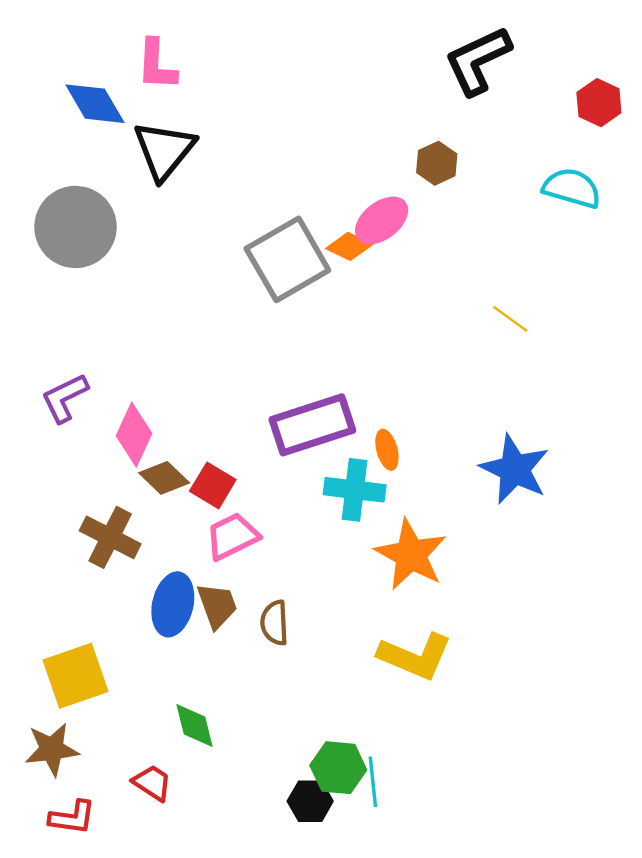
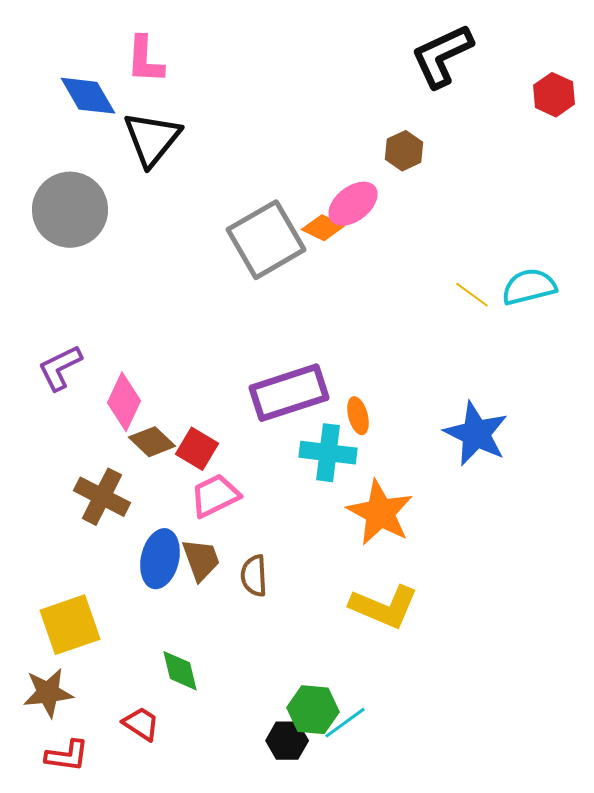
cyan semicircle: (572, 188) -> (529, 287), moved, turned -30
cyan line: (373, 782) -> (345, 723), turned 60

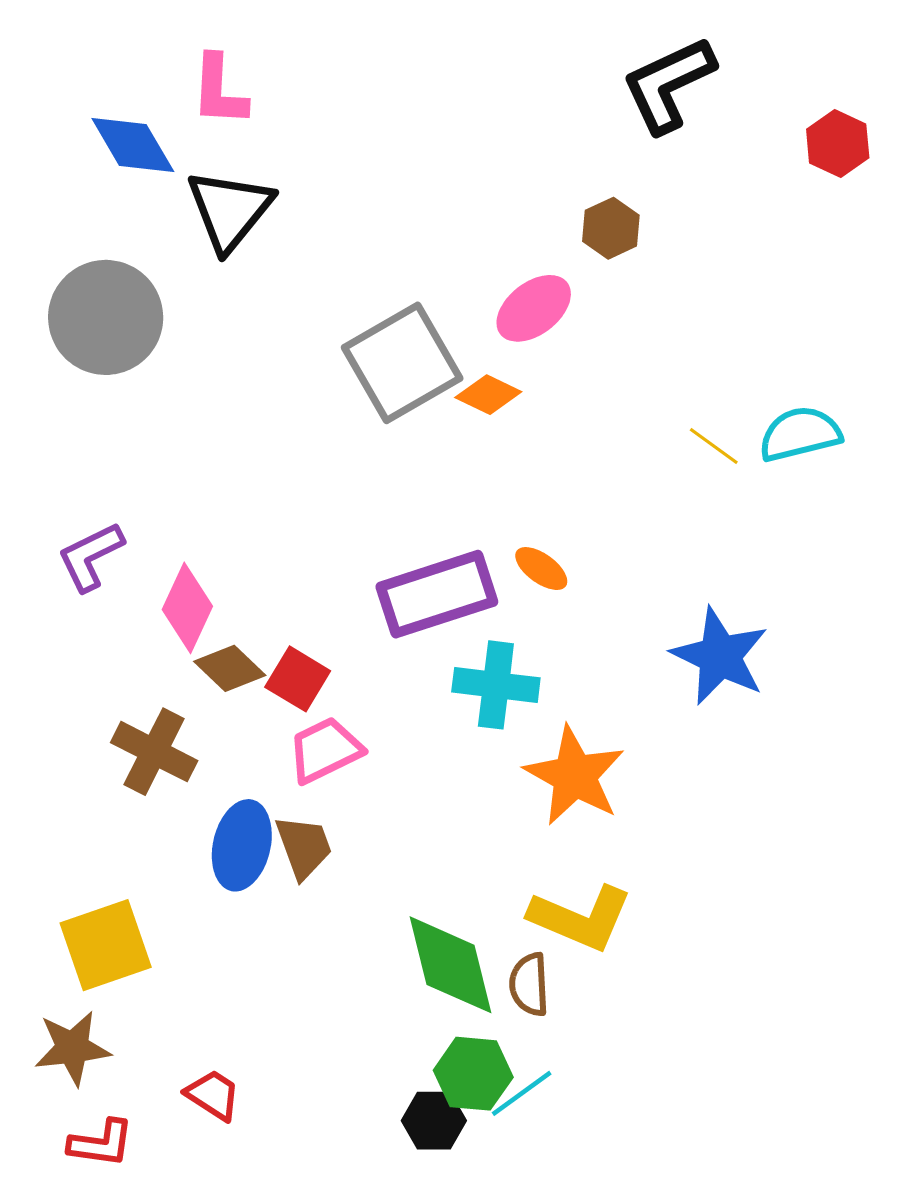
orange diamond: (323, 228) -> (488, 395), moved
orange ellipse: (358, 416) -> (541, 569), moved, turned -39
brown semicircle: (254, 576) -> (529, 984), moved
green diamond: (180, 671) -> (451, 965), moved, size x1.6

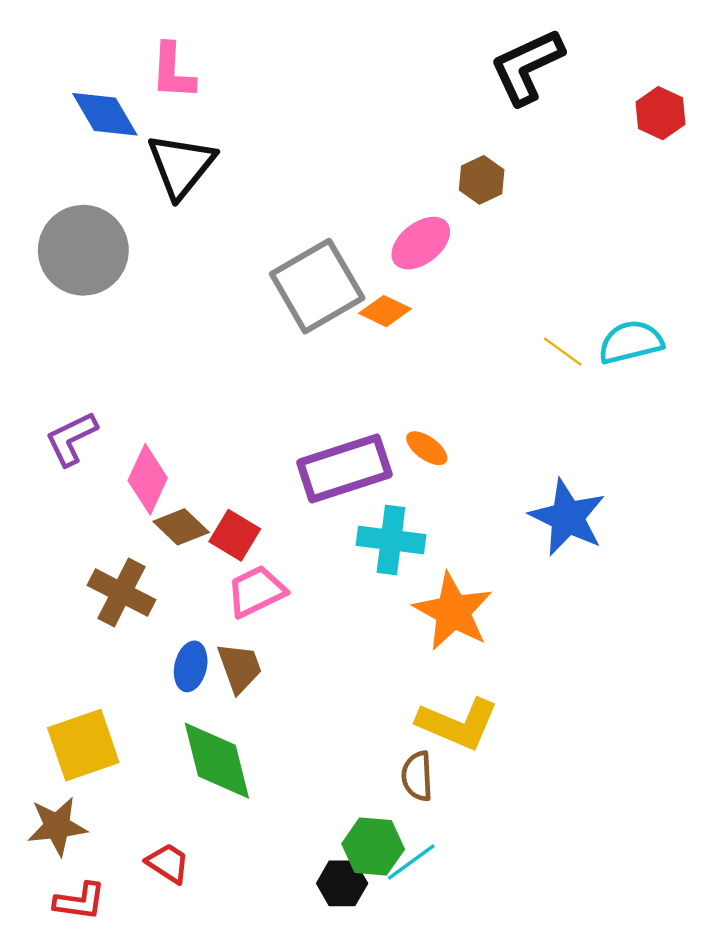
blue ellipse: (242, 845) -> (191, 666), size x0.7
green diamond: (451, 965) -> (217, 761), moved

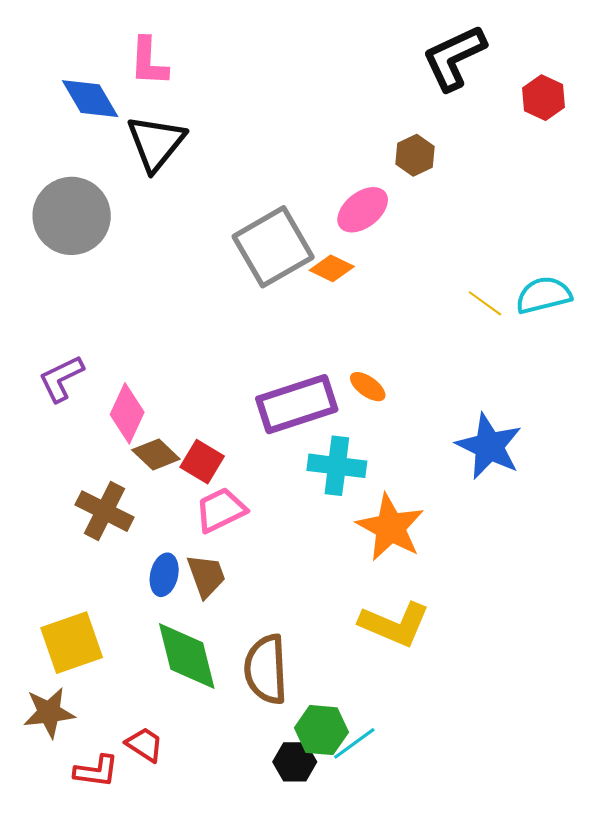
red hexagon: (660, 113) -> (544, 98), moved
brown semicircle: (417, 776) -> (266, 669), moved, size x1.6
red L-shape: (80, 901) -> (96, 771), moved

